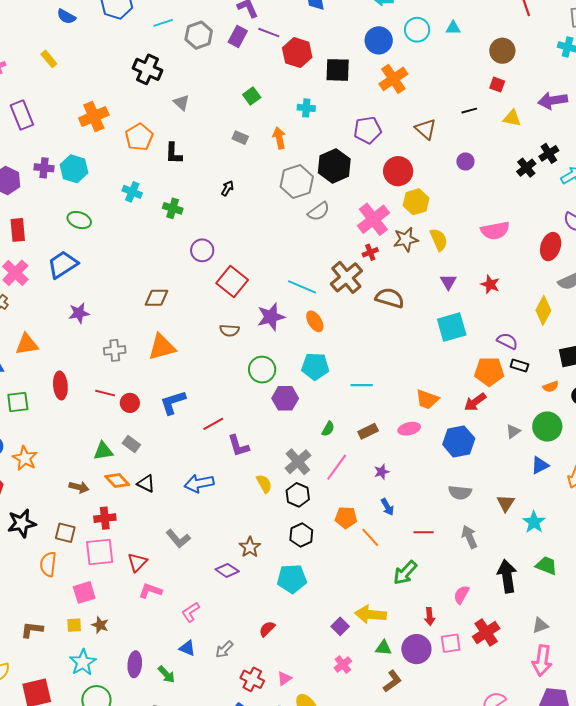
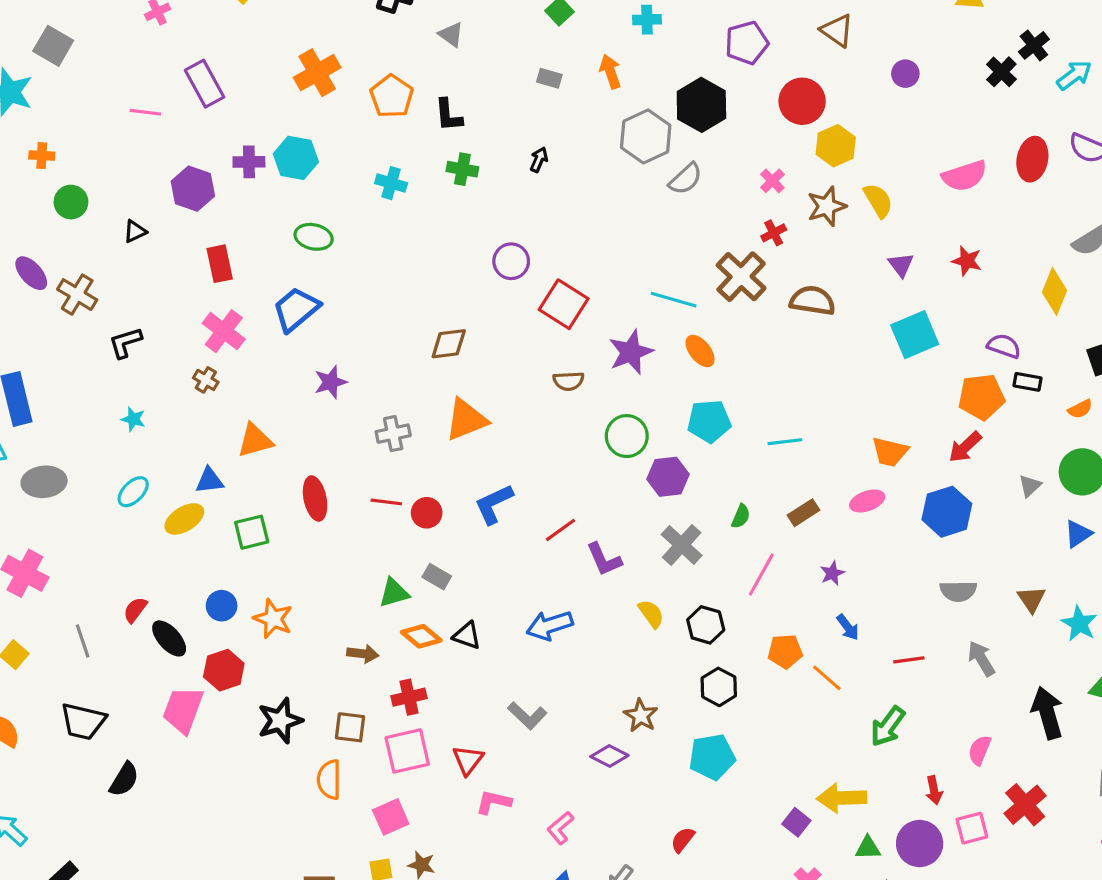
green cross: (173, 208) -> (462, 169), moved
pink cross: (373, 219) -> (772, 181), size x0.5
red ellipse: (551, 247) -> (1032, 159), moved
gray cross: (298, 462) -> (682, 545), moved

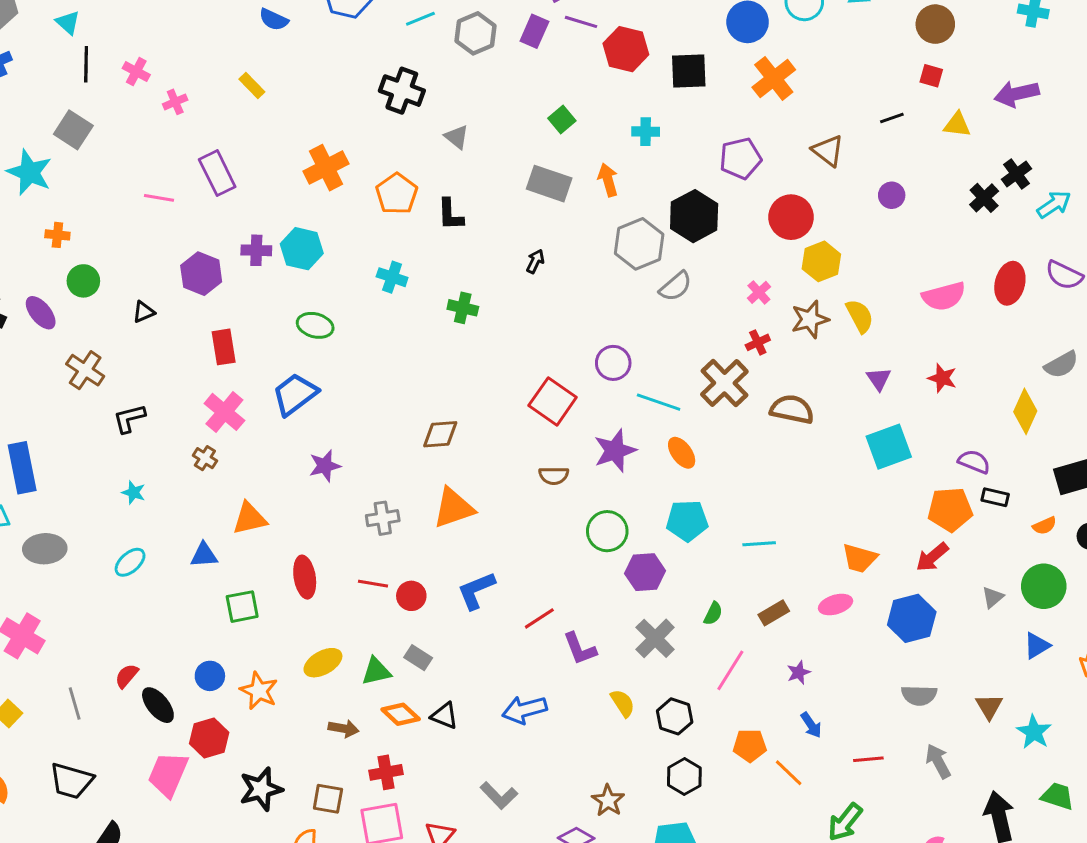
gray rectangle: (549, 78) -> (549, 184), size x1.8
green cross: (462, 169) -> (463, 308), moved
purple circle: (511, 261) -> (613, 363), moved
purple ellipse: (31, 273) -> (41, 313), moved
yellow ellipse: (184, 519) -> (323, 663), moved

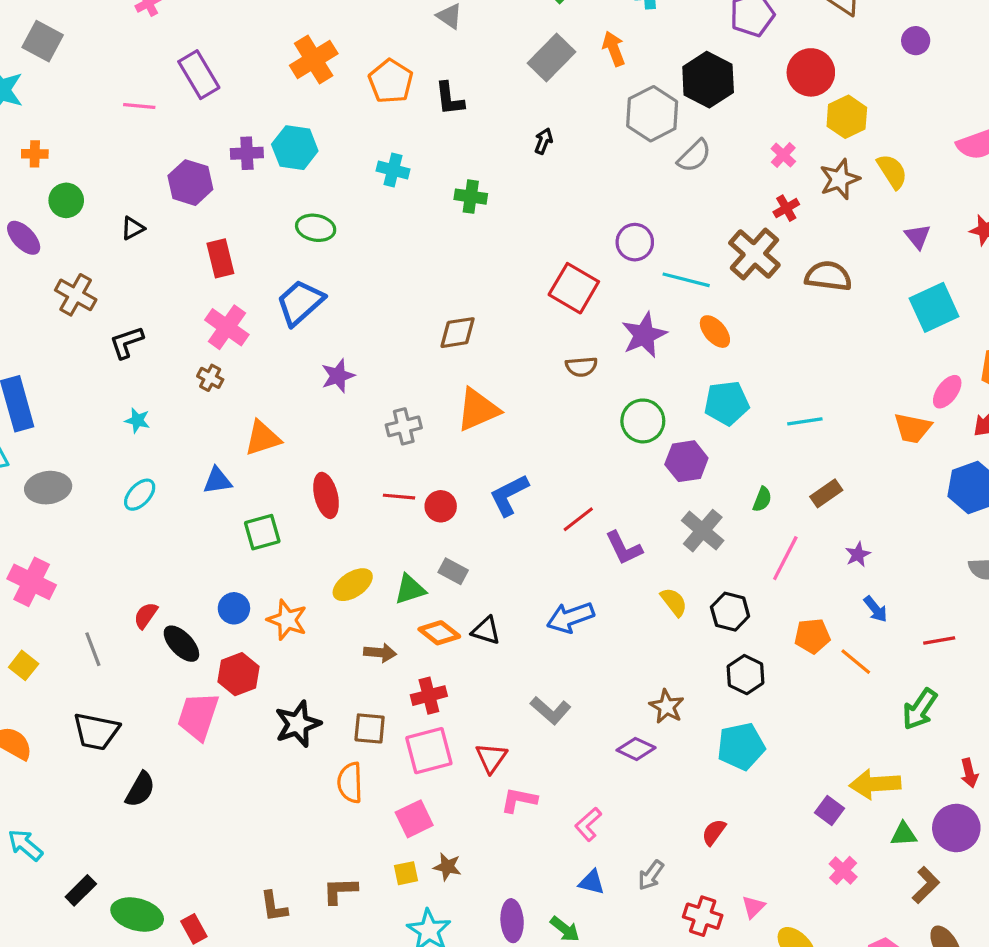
gray rectangle: (549, 184) -> (552, 58), turned -60
pink ellipse: (836, 605) -> (947, 392), moved, turned -32

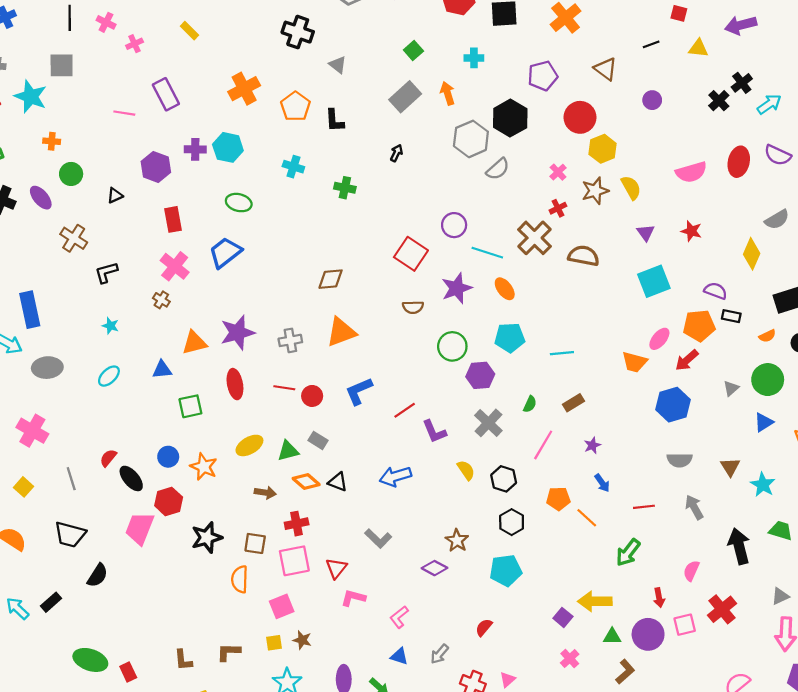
gray square: (43, 41) -> (62, 65), turned -32
purple star: (338, 376) -> (237, 333), moved, size x1.5
black rectangle: (81, 890) -> (51, 602), moved

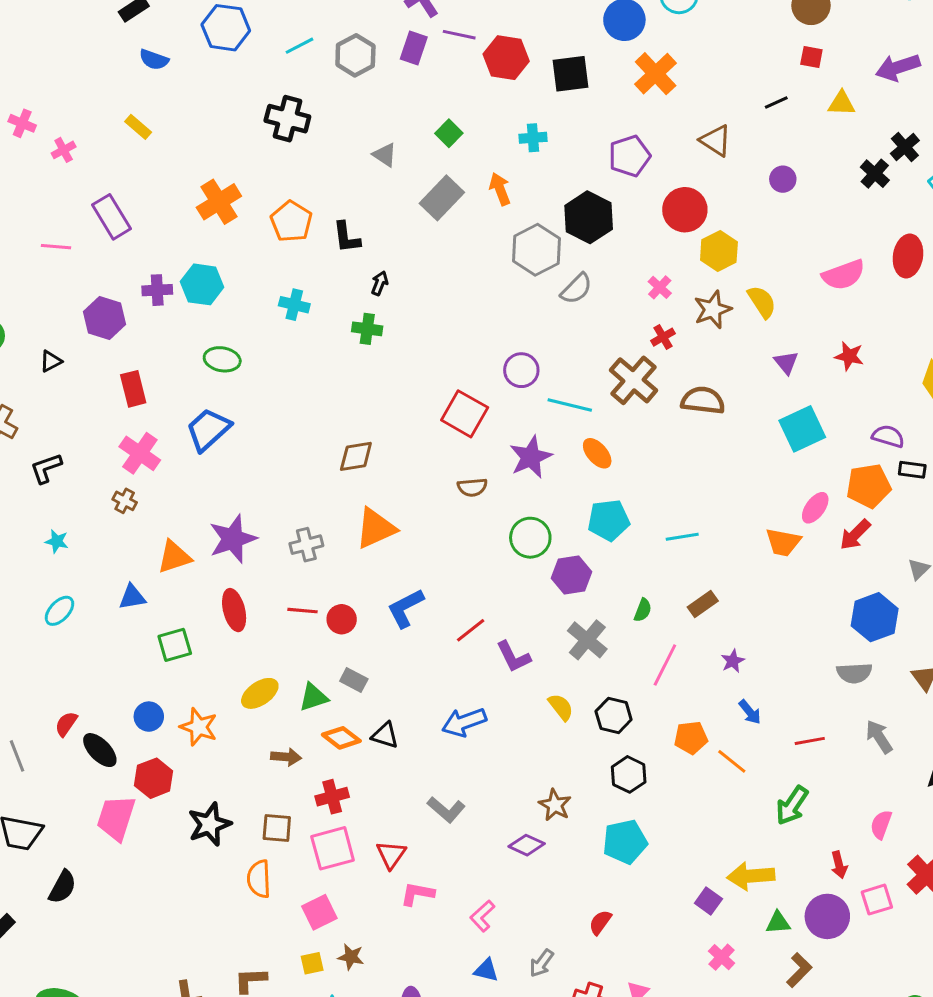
gray triangle: (338, 65) -> (385, 155), moved
black arrow: (396, 153) -> (380, 283), moved
blue hexagon: (673, 405) -> (875, 617), moved

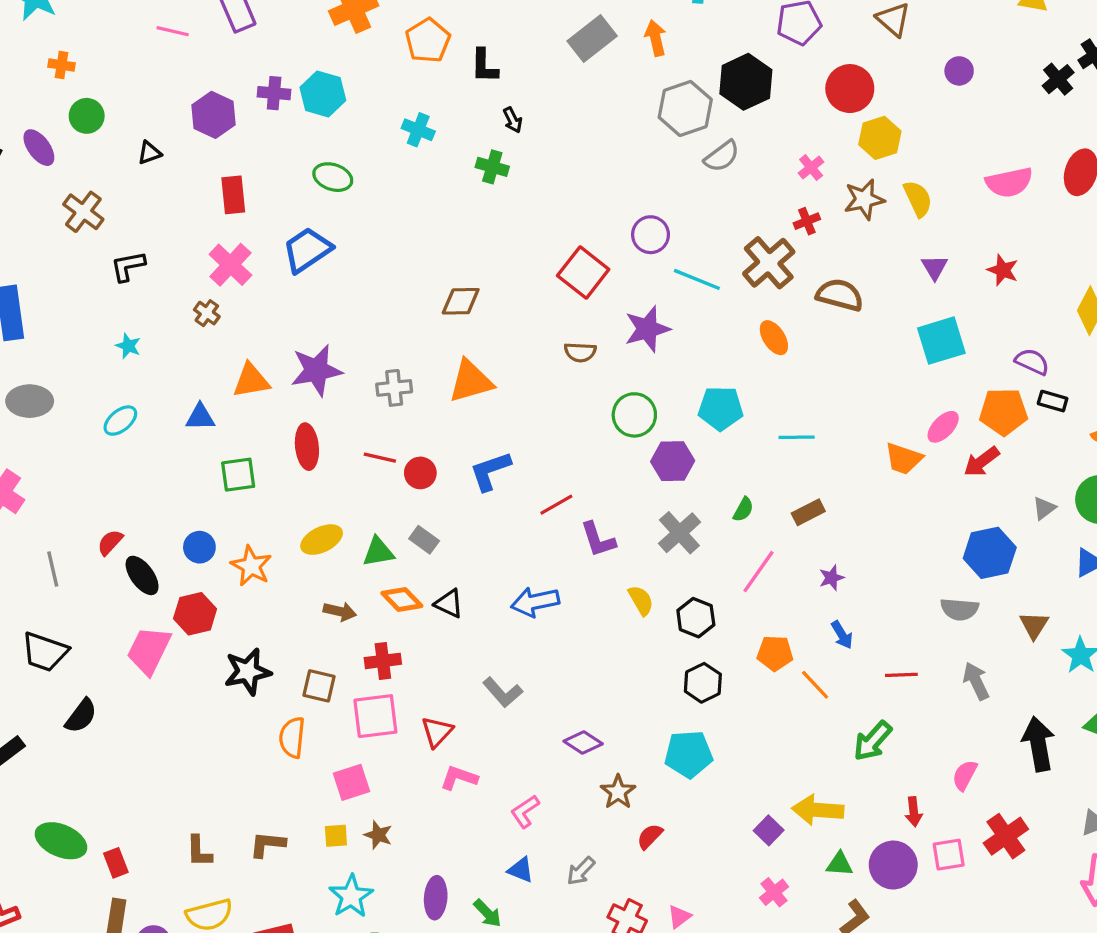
black arrow: (380, 283) -> (513, 120), turned 125
orange ellipse: (597, 453) -> (774, 338), moved
brown star: (555, 805) -> (618, 792), moved

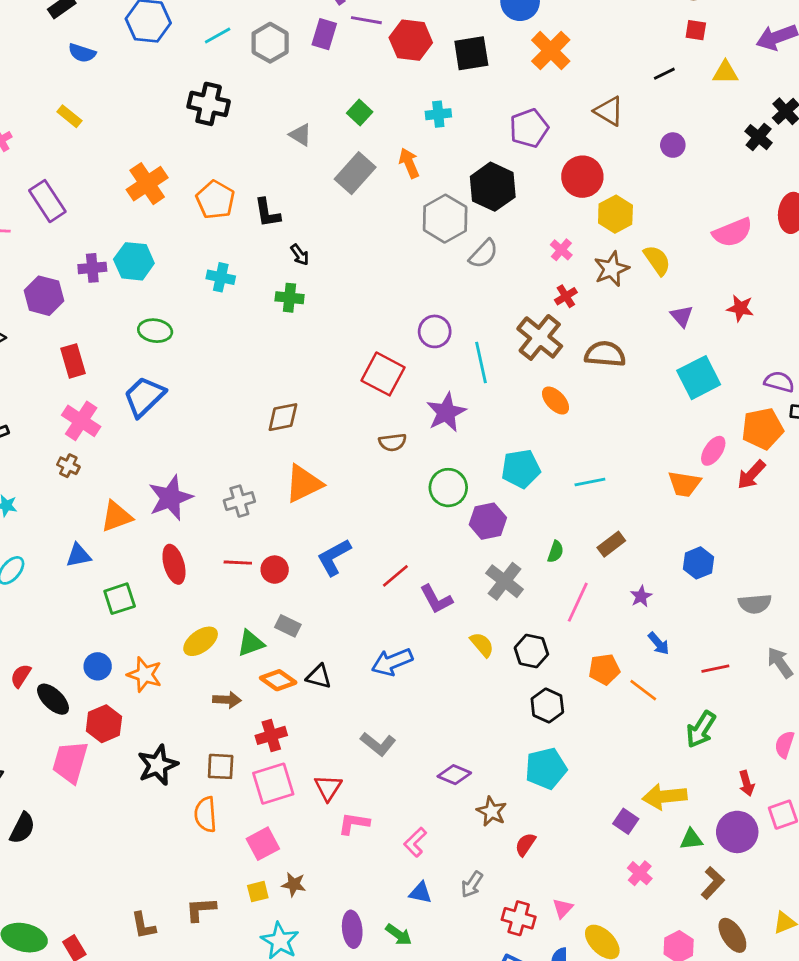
cyan line: (697, 279) -> (481, 363), turned 66
blue hexagon: (990, 553) -> (698, 563), moved, size x0.7

